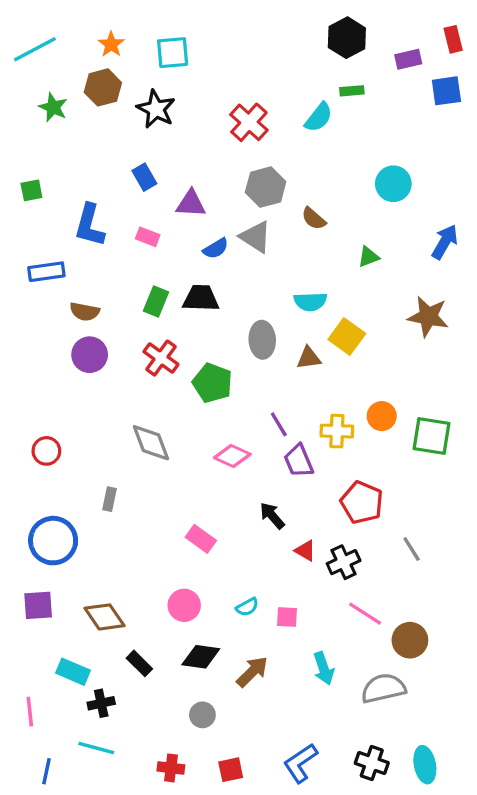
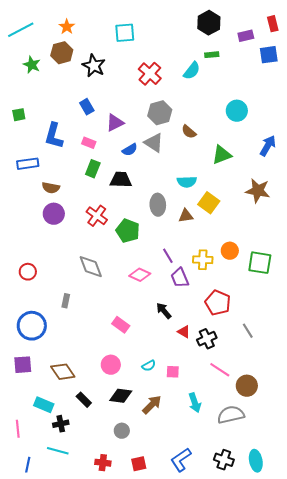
cyan square: (173, 53) -> (125, 33), moved
purple triangle: (191, 204) -> (115, 123), turned -30
green triangle: (368, 257) -> (222, 155), size x1.5
green rectangle: (156, 302) -> (93, 169), moved

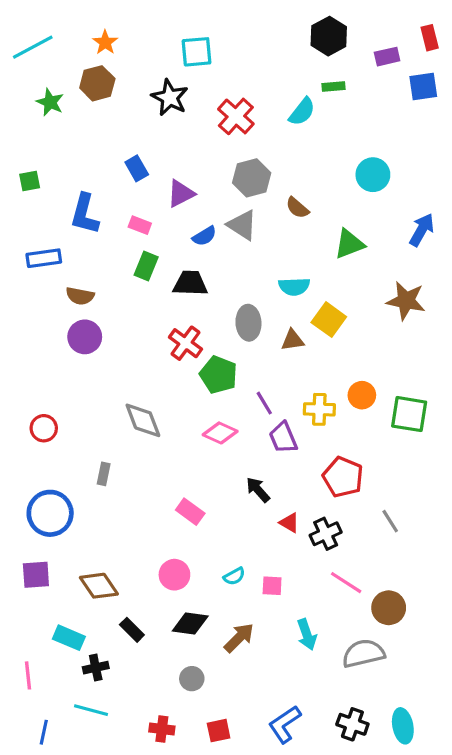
black star: (94, 66) -> (170, 98), moved
red cross: (97, 216) -> (185, 343), moved
green pentagon: (128, 231) -> (219, 375), moved

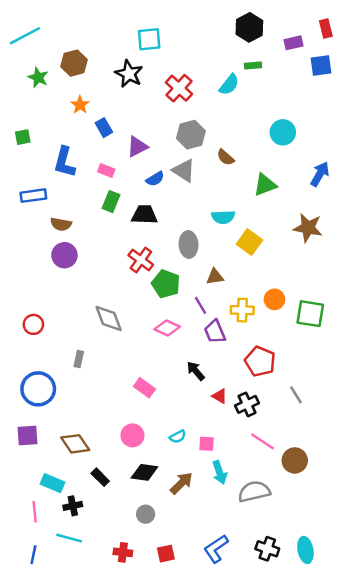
orange star: (105, 42) -> (80, 105), moved
brown triangle: (293, 340) -> (215, 277), moved
cyan arrow: (307, 635) -> (220, 472), moved
gray semicircle: (363, 653) -> (254, 491), moved
pink line: (28, 675) -> (35, 512), moved

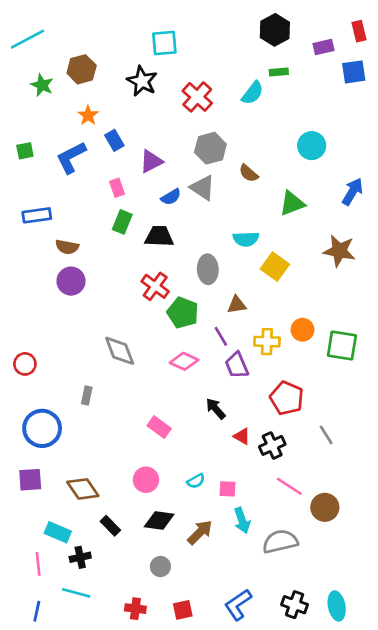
blue L-shape: (64, 162) -> (71, 157), moved, turned 48
pink rectangle: (106, 171) -> (117, 188), turned 49
red circle: (33, 324) -> (25, 364), moved

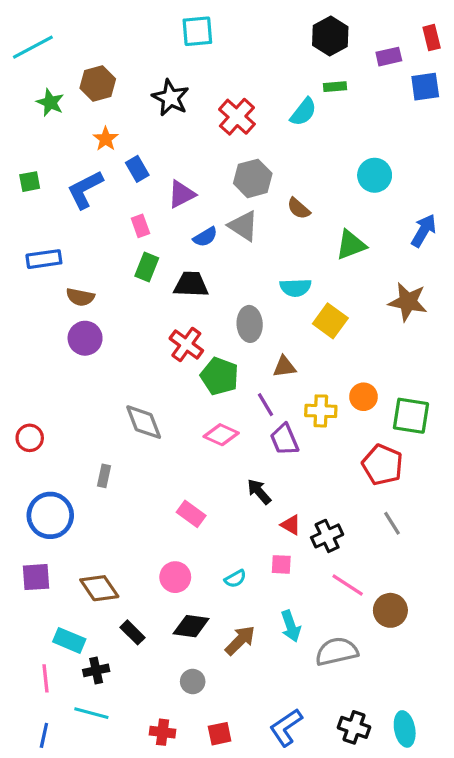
cyan square: (164, 43) -> (197, 31), moved
red pentagon: (287, 398) -> (382, 465), moved
pink square: (228, 489) -> (281, 564), moved

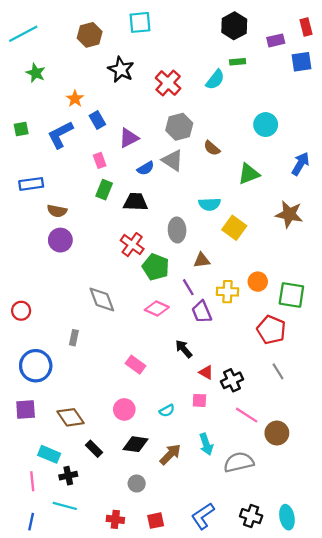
brown hexagon: (98, 83) -> (90, 35), moved

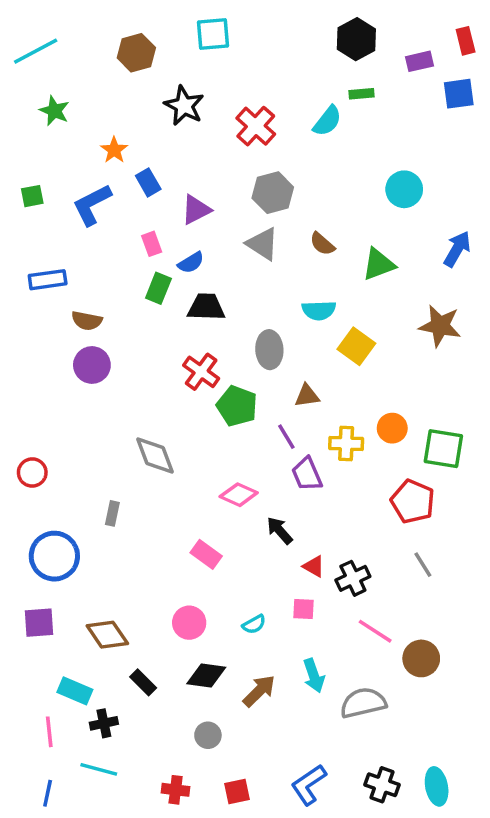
brown semicircle: (212, 148) -> (322, 244), moved
blue semicircle: (146, 168) -> (191, 263), moved
pink diamond: (157, 308) -> (239, 495), moved

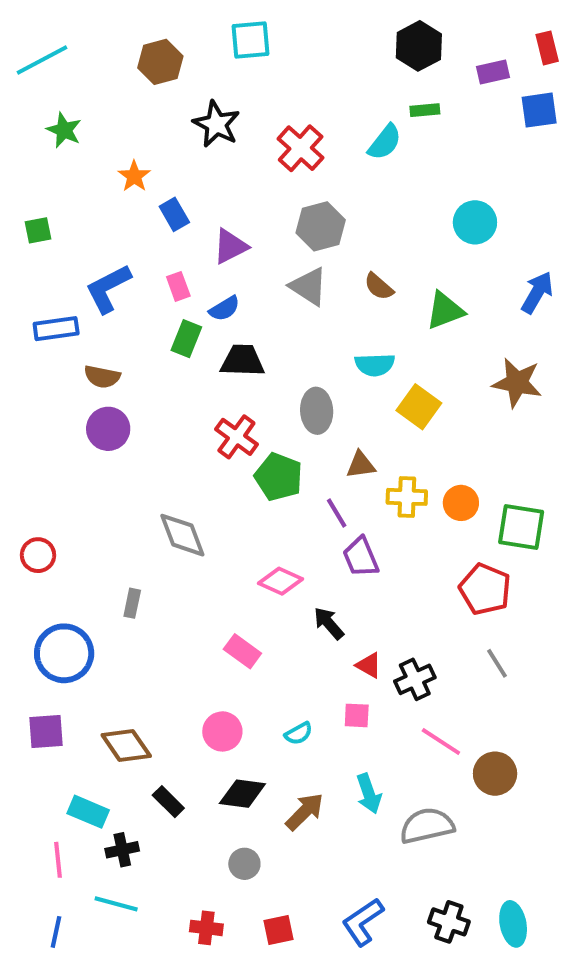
blue L-shape: (92, 205) -> (108, 288), moved
yellow cross: (346, 443) -> (407, 497), moved

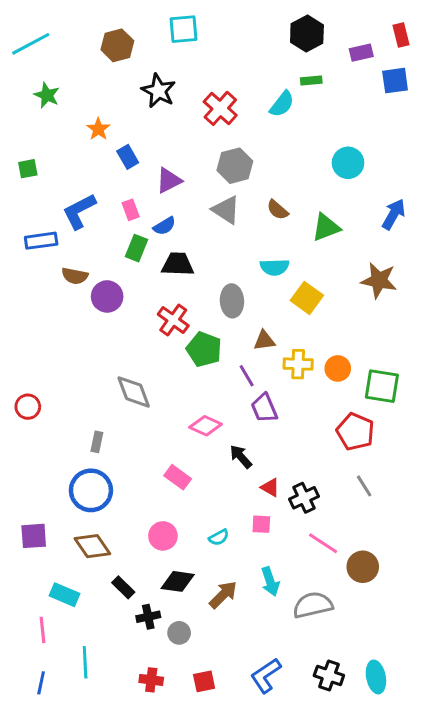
purple circle: (108, 429) -> (107, 296), moved
blue circle: (64, 653) -> (91, 490), moved
black cross: (122, 850) -> (148, 617), moved
cyan line: (116, 904) -> (85, 662), turned 72

